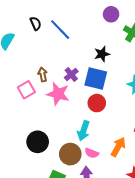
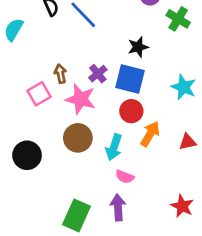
black circle: (38, 142) -> (27, 155), moved
orange arrow: (118, 147) -> (150, 134), moved
brown circle: (70, 154) -> (78, 138), moved

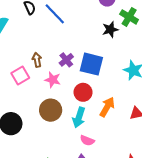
black star: (138, 47) -> (110, 30), moved
pink star: (81, 99) -> (53, 80), size x0.7
red circle: (131, 111) -> (83, 92), moved

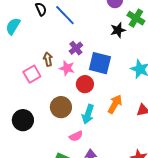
purple cross: (66, 60) -> (76, 48), moved
pink star: (53, 80) -> (67, 68), moved
red circle: (83, 92) -> (85, 84), moved
pink semicircle: (87, 140) -> (76, 136), moved, turned -48

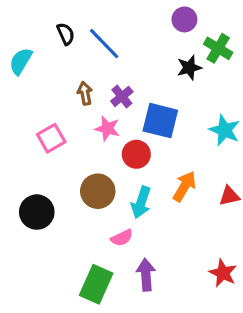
brown arrow: (48, 59) -> (85, 93), moved

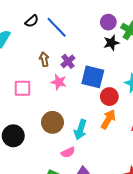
purple circle: (184, 19) -> (108, 22), moved
black semicircle: (66, 34) -> (32, 21), turned 72
pink square: (51, 138) -> (23, 88), turned 30
red circle: (136, 154) -> (109, 97), moved

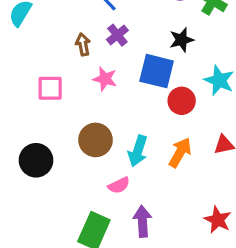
black star: (111, 43) -> (182, 40), moved
purple cross: (68, 61) -> (117, 35), moved
orange arrow: (108, 119) -> (180, 152), moved

